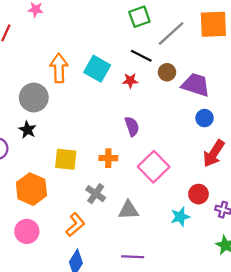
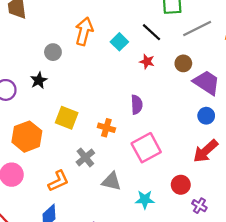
black line: (141, 56) -> (151, 32), moved
cyan square: (97, 69) -> (119, 42), size x0.7
gray circle: (34, 98) -> (53, 52), size x0.6
cyan star: (180, 217) -> (145, 200), moved

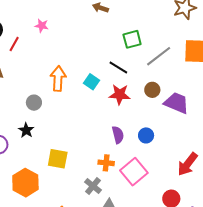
red star: (147, 62) -> (120, 95), size x1.5
blue circle: (206, 116) -> (146, 135), moved
orange cross: (106, 128) -> (106, 163), moved
gray cross: (85, 157) -> (93, 186), moved

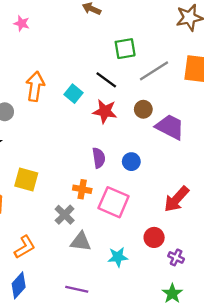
pink square: (134, 172) -> (114, 202), turned -32

